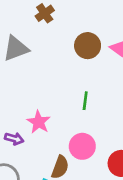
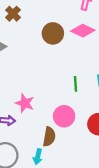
green line: (85, 101) -> (76, 84), moved

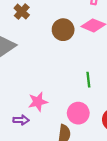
pink star: (25, 103) -> (38, 102), turned -30

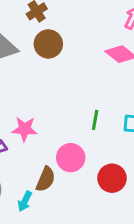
brown circle: (63, 30) -> (48, 44), moved

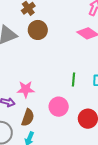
brown semicircle: (46, 179) -> (28, 118), moved

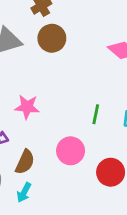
pink star: (26, 89) -> (27, 107), moved

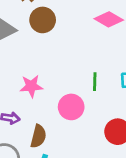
pink circle: (71, 151) -> (71, 107), moved

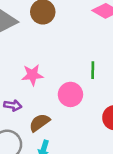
brown semicircle: (38, 136) -> (39, 123), turned -140

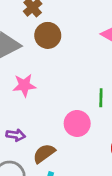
pink star: (32, 75) -> (24, 85), moved

